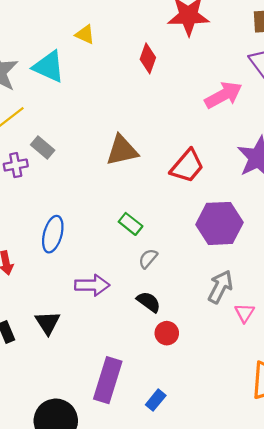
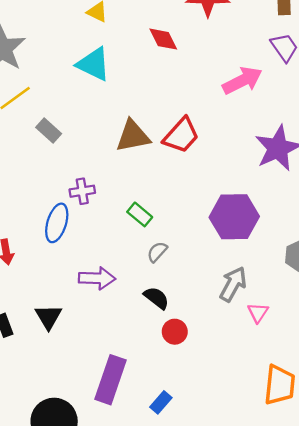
red diamond: (148, 58) -> (163, 39), turned -48
cyan triangle: (49, 67) -> (94, 64), moved
purple cross: (16, 165) -> (82, 191), moved
red trapezoid: (187, 166) -> (181, 135), moved

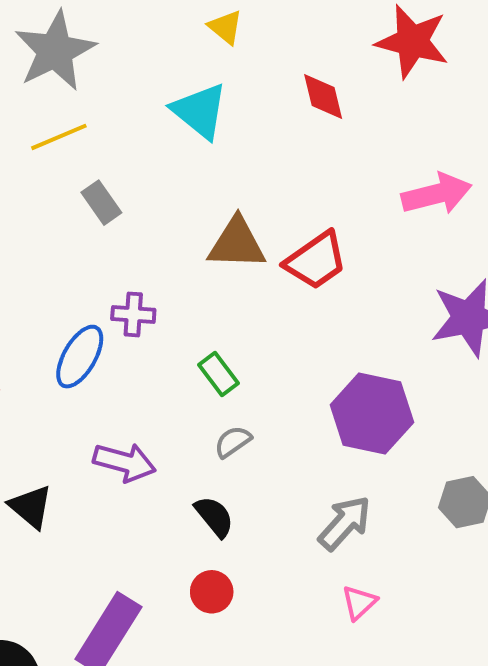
pink triangle: (258, 313) -> (359, 603), moved
black triangle: (48, 317) -> (31, 507), turned -32
red circle: (175, 332) -> (212, 592), moved

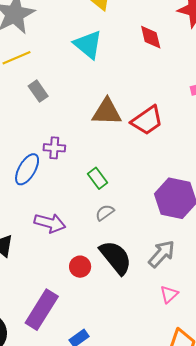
black semicircle: (214, 517) -> (116, 257), moved, size x1.6
red circle: (212, 592) -> (80, 267), moved

